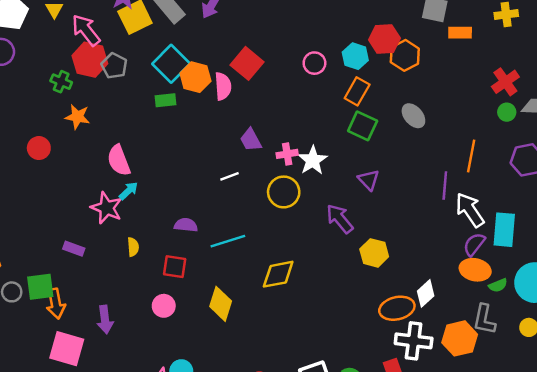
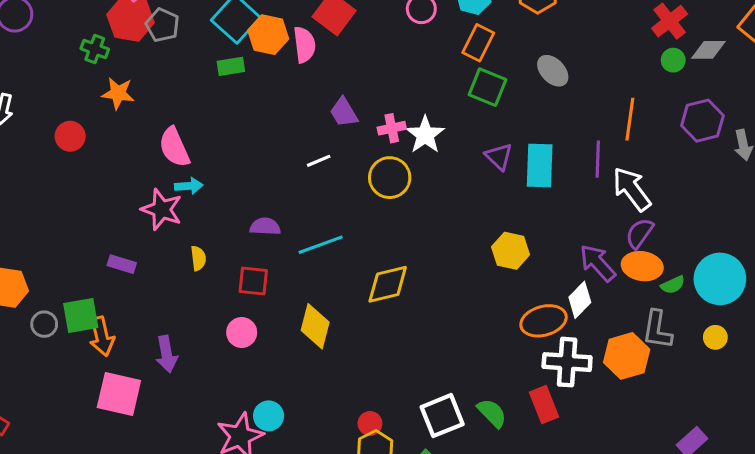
cyan arrow: (129, 191) -> (189, 186), turned 42
purple arrow: (340, 219) -> (598, 263), moved
cyan rectangle: (504, 230) -> (540, 165), moved

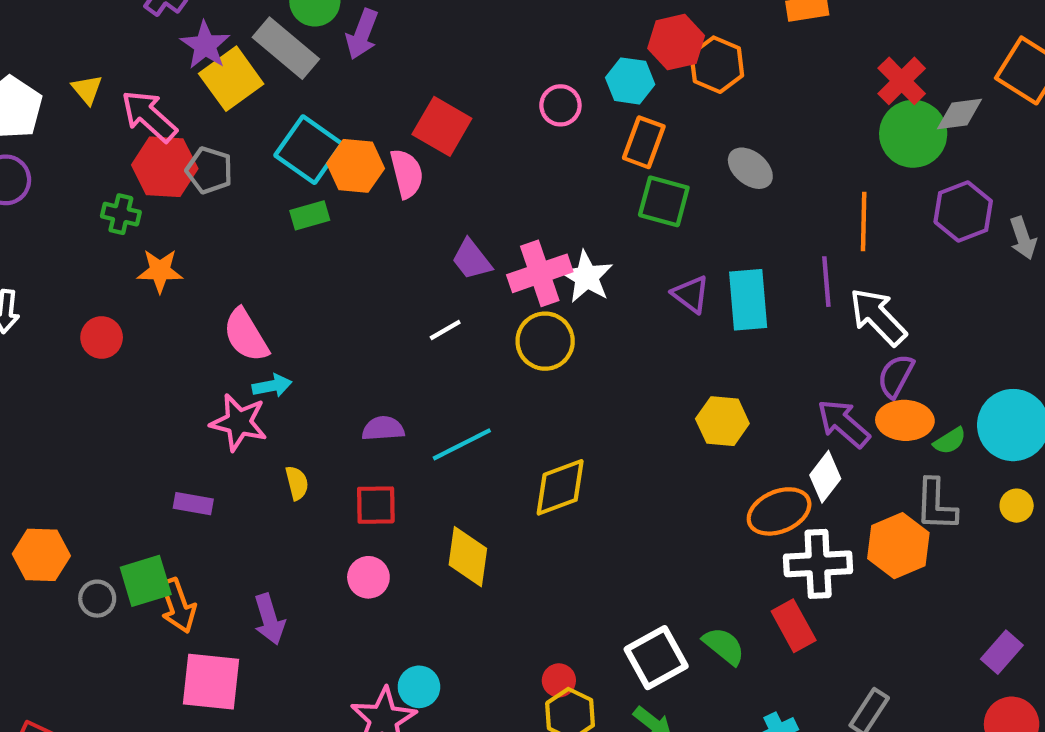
green circle: (673, 60) -> (913, 134), size x2.0
pink cross: (392, 128) -> (540, 273), size x1.6

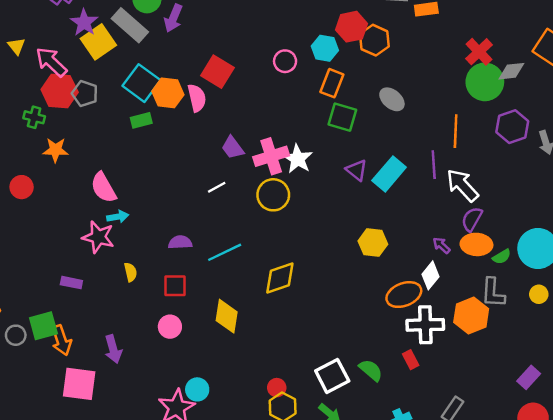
cyan rectangle: (748, 300) -> (389, 174), turned 44
purple arrow: (843, 423) -> (442, 245), size x0.6
red rectangle: (794, 626) -> (411, 360), size x0.7

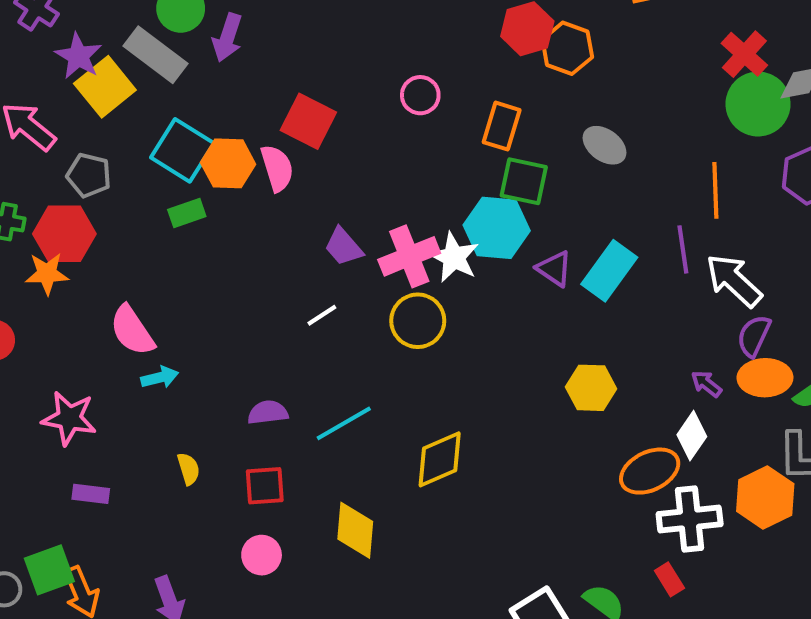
cyan hexagon: (325, 48) -> (497, 228), moved, size x1.4
red hexagon: (60, 91) -> (64, 234), moved
pink star: (98, 237) -> (69, 418), moved

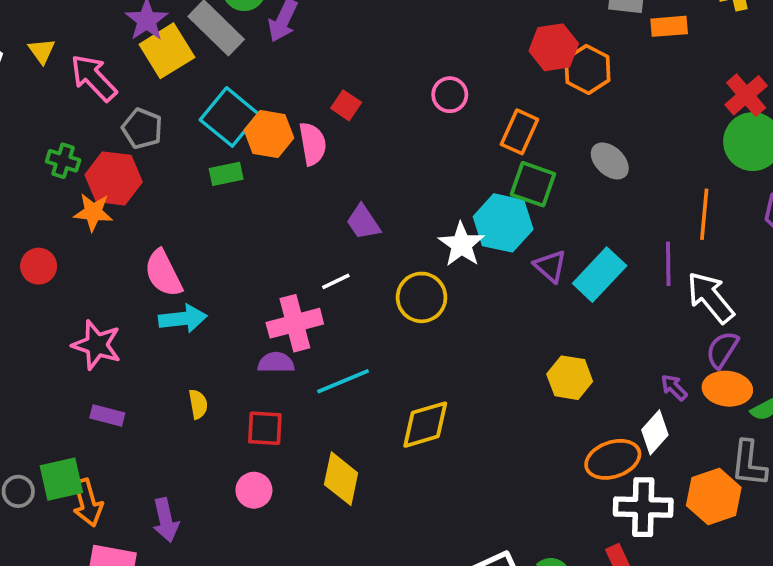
red square: (308, 121) -> (346, 105), size x0.6
pink cross: (409, 256) -> (295, 323), moved
cyan arrow: (160, 377) -> (183, 319), size x1.4

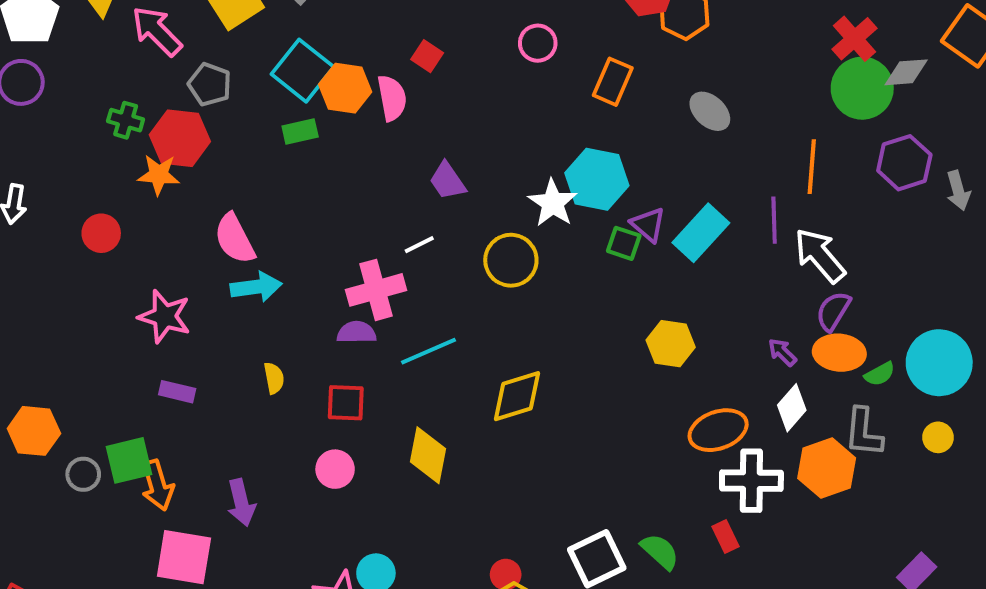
green square: (533, 184) -> (624, 243), moved, size x0.7
white diamond: (655, 432) -> (792, 408), moved

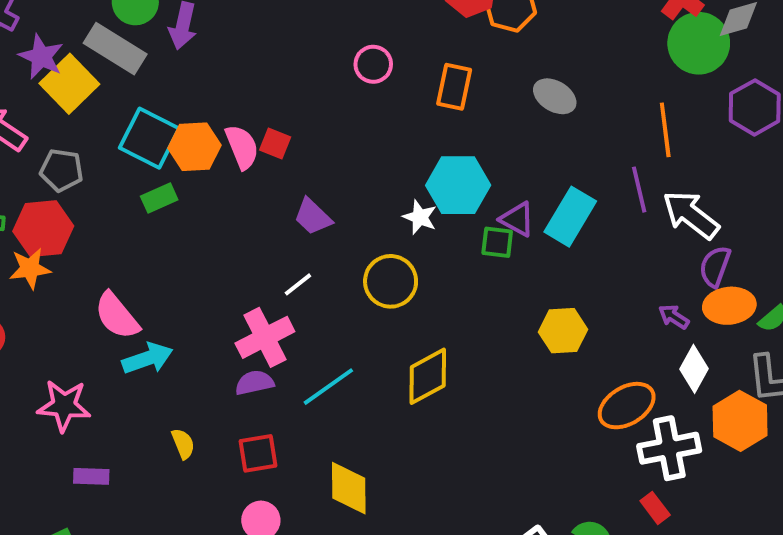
red square: (427, 56) -> (275, 144), moved
white star: (553, 203) -> (420, 217), size x0.7
yellow diamond: (517, 396) -> (428, 376), moved

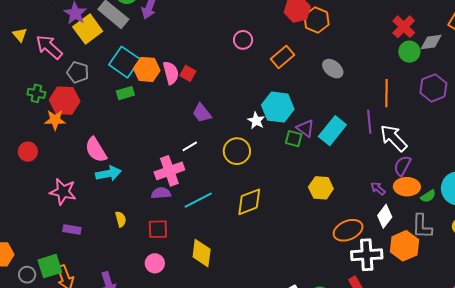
green circle: (699, 43) -> (409, 52), size x0.7
orange rectangle: (454, 87) -> (282, 57), turned 30

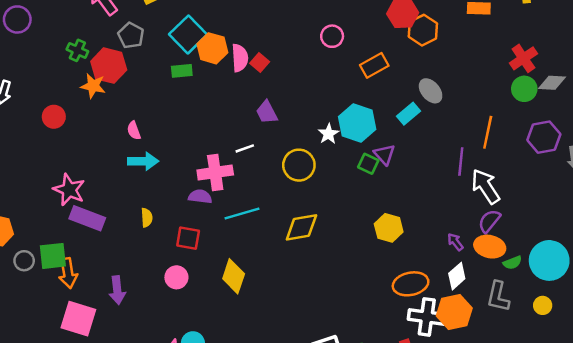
cyan rectangle: (332, 131) -> (408, 114), moved, size x0.7
pink semicircle: (96, 150) -> (134, 131), size x0.6
pink star: (63, 192) -> (69, 190), moved
purple rectangle: (72, 229) -> (87, 218), size x1.6
orange hexagon: (404, 246) -> (454, 312), moved

